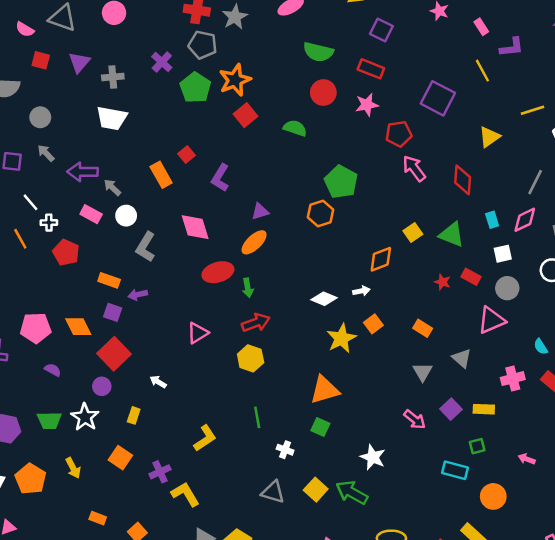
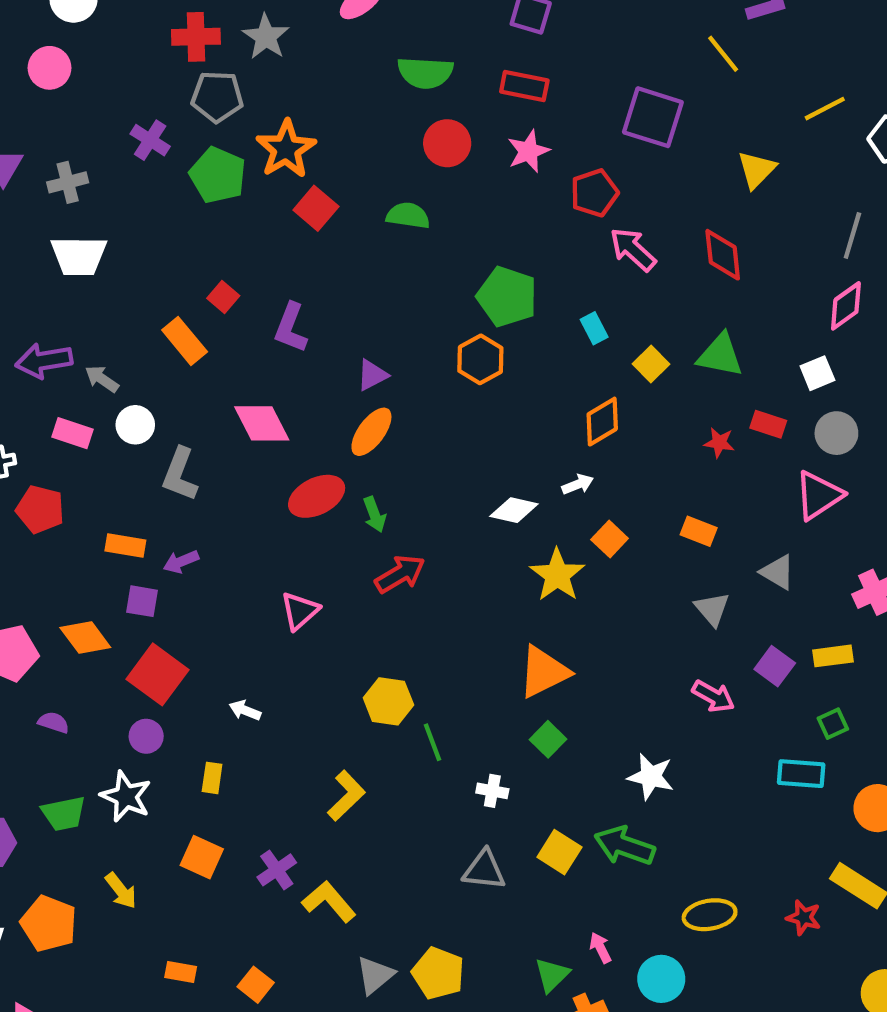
cyan rectangle: (492, 220) -> (594, 328), moved
yellow hexagon: (251, 358) -> (388, 701), moved
green square: (320, 427) -> (548, 739), turned 30

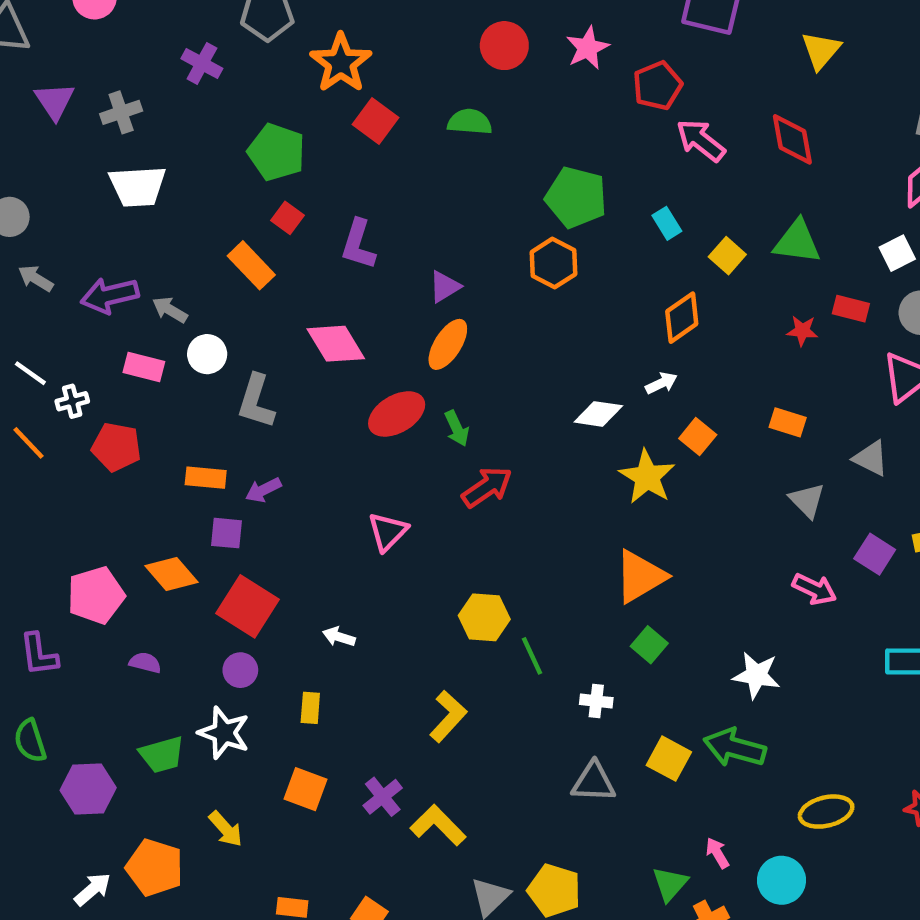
green pentagon: (218, 175) -> (277, 152), moved

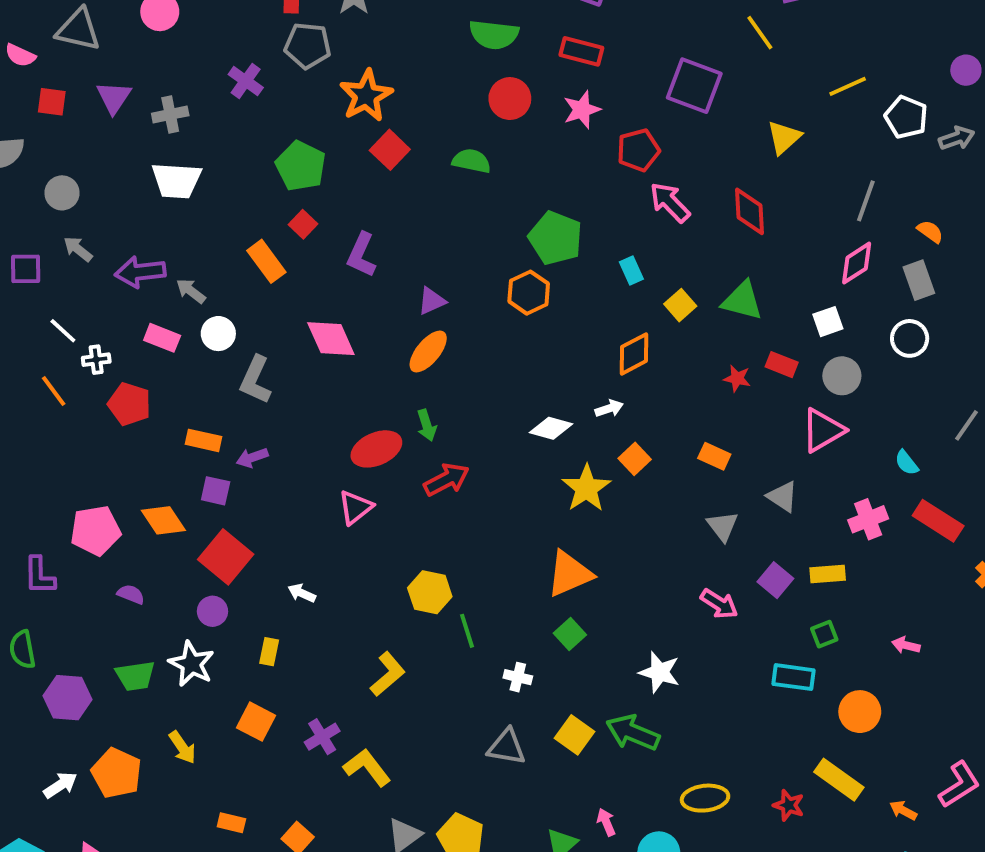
red ellipse: (397, 414) -> (376, 449), moved

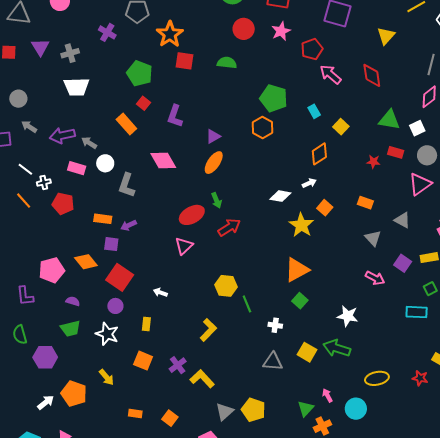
red square: (390, 150) -> (184, 61), turned -30
green triangle: (742, 301) -> (389, 120), moved
green trapezoid: (135, 676) -> (70, 329), moved

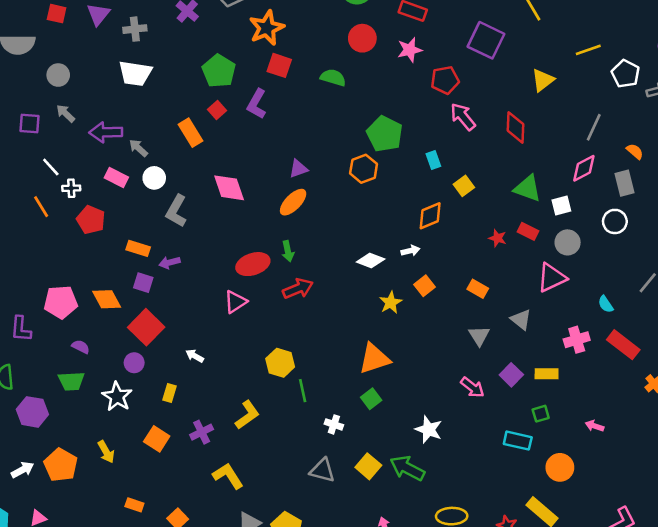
purple L-shape: (175, 116) -> (257, 104), moved
yellow star: (301, 225) -> (391, 303), size x0.7
purple cross: (178, 365) -> (202, 432), moved

